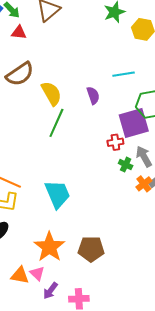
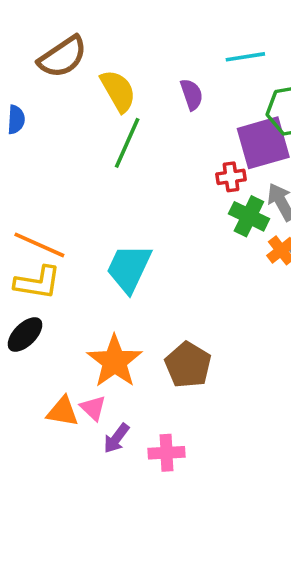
green cross: (126, 165) -> (249, 216), size x1.5
cyan trapezoid: (57, 194) -> (129, 268), turned -132
brown pentagon: (91, 249) -> (188, 365), turned 30

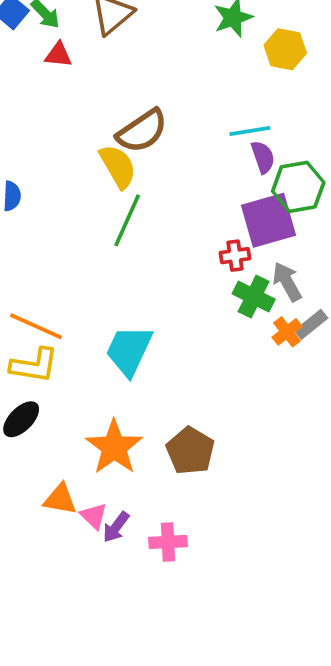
brown semicircle: (63, 57) -> (142, 131), moved
purple semicircle: (192, 94) -> (263, 157), moved
pink triangle: (93, 408) -> (94, 516), moved

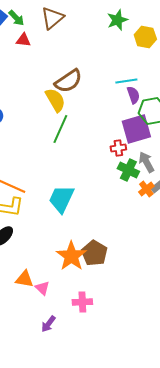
orange star: (114, 447) -> (71, 256), moved
purple arrow: (116, 527) -> (48, 324), moved

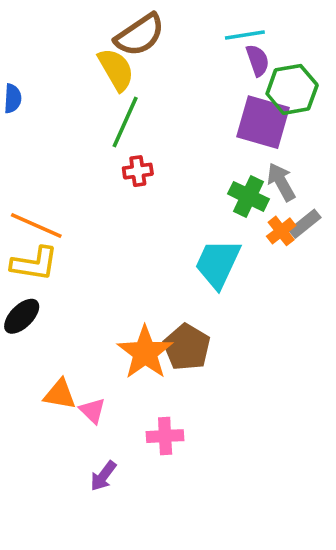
purple square: (136, 129) -> (263, 122), turned 32
red cross: (118, 148) -> (138, 171), moved
cyan trapezoid: (61, 199) -> (218, 264), moved

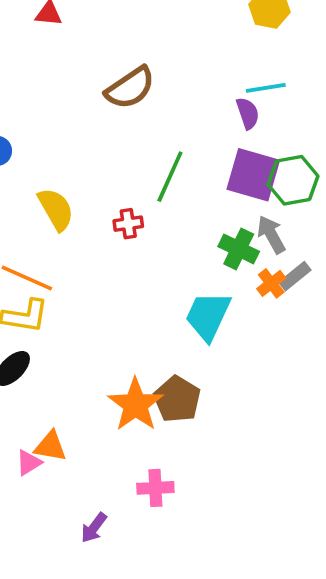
cyan line: (245, 35) -> (266, 88), moved
yellow semicircle: (116, 69) -> (56, 209), moved
green hexagon: (292, 89) -> (293, 180), moved
green line: (125, 122) -> (170, 177), moved
pink triangle: (92, 411) -> (29, 463), moved, turned 44

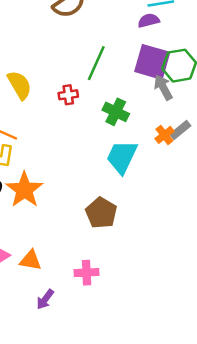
purple semicircle: (248, 113) -> (149, 21), turned -85
gray arrow: (271, 235) -> (163, 87), moved
green cross: (239, 249) -> (116, 112), moved
orange star: (136, 405) -> (24, 190), moved
orange triangle: (50, 446) -> (31, 260), moved

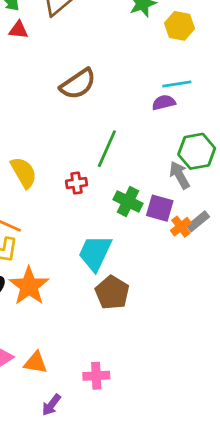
purple square: (152, 62) -> (160, 208), moved, size x0.7
cyan trapezoid: (122, 157) -> (95, 253), moved
brown pentagon: (101, 213) -> (112, 293), moved

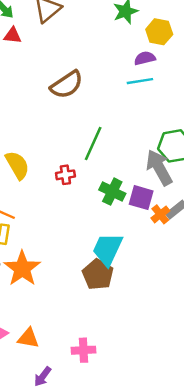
cyan line: (177, 84) -> (140, 81), moved
purple semicircle: (164, 102) -> (145, 58), moved
gray arrow: (180, 175) -> (159, 168), size x1.4
cyan trapezoid: (95, 253) -> (107, 249), moved

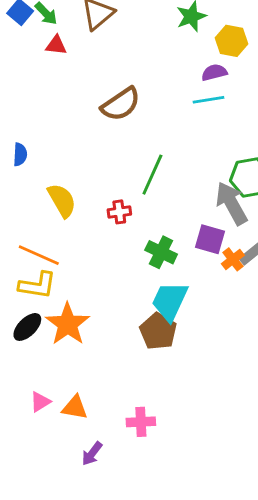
green cross: (112, 192) -> (161, 252), moved

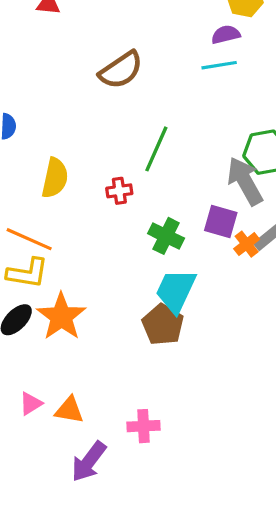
yellow semicircle: (62, 200) -> (55, 178), turned 42
purple arrow: (92, 454) -> (89, 462), size x1.5

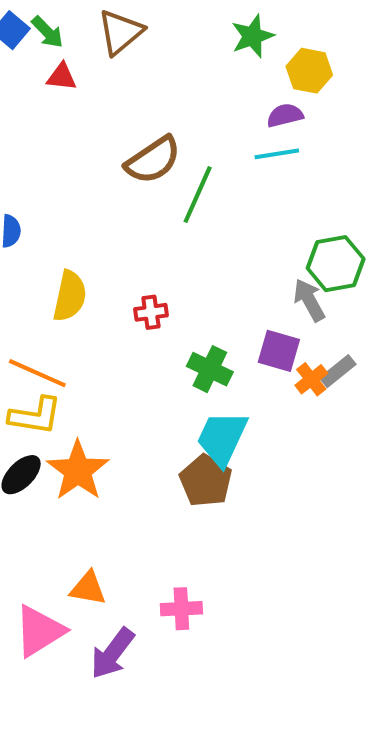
green line: (156, 149) -> (198, 195), moved
gray arrow: (245, 181) -> (309, 300), size x0.7
pink triangle: (31, 404) -> (39, 631), moved, size x1.8

